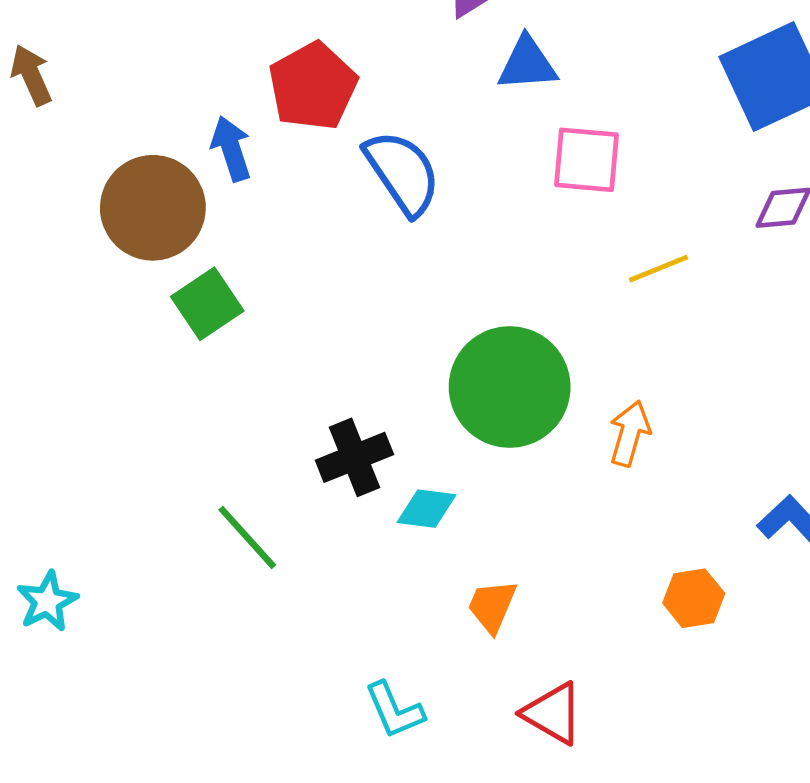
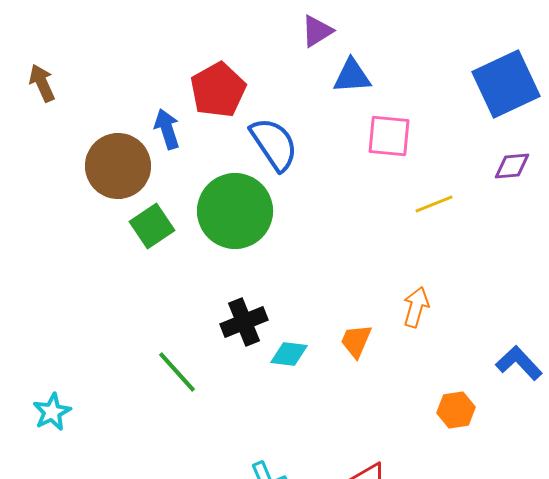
green circle: (510, 387) -> (235, 211), moved
orange trapezoid: (492, 606) -> (356, 341), moved

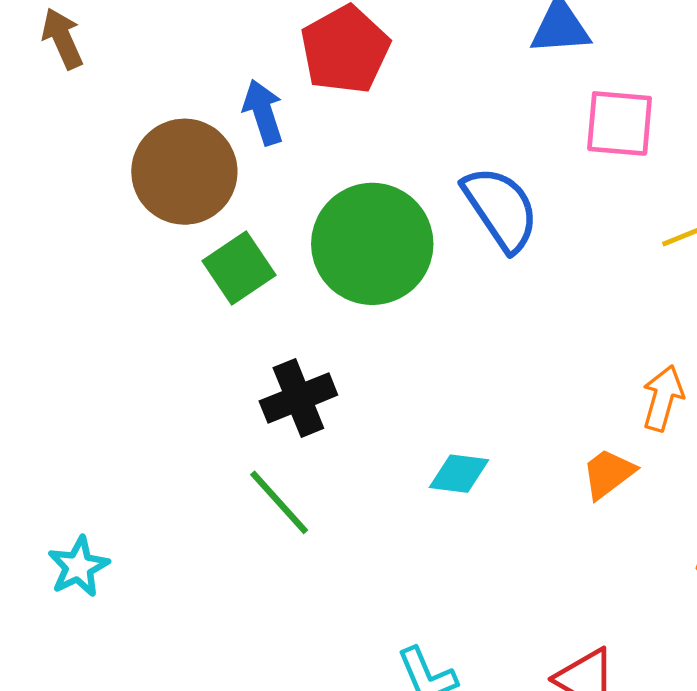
blue semicircle: (274, 144) -> (501, 209), moved
black cross: (244, 322) -> (298, 398), moved
orange trapezoid: (356, 341) -> (608, 474), moved, turned 30

